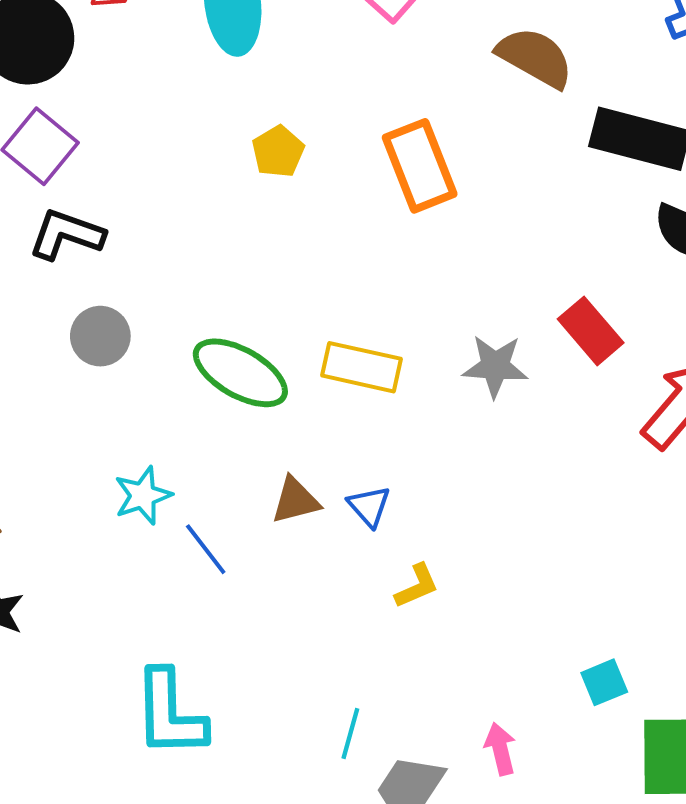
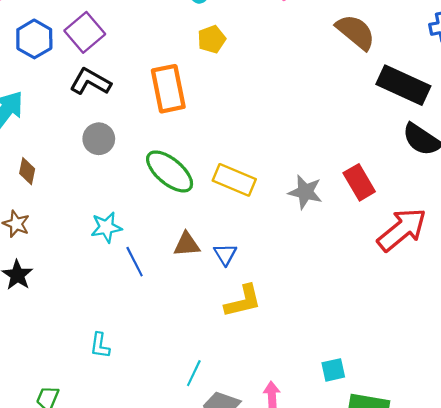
yellow pentagon: (278, 152) -> (212, 39), moved
orange rectangle: (420, 166) -> (168, 89), moved
yellow L-shape: (417, 586) -> (243, 301), size x1.5
cyan L-shape: (170, 714) -> (100, 345), size x0.5

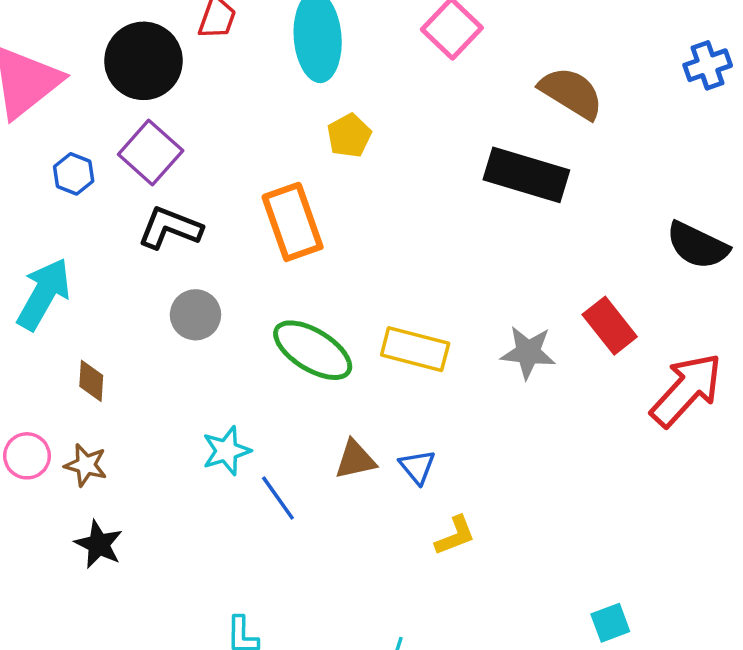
blue hexagon: (34, 39) -> (74, 174), size x0.7
black rectangle: (403, 85) -> (526, 175), moved
yellow L-shape: (243, 301) -> (455, 536), size x0.7

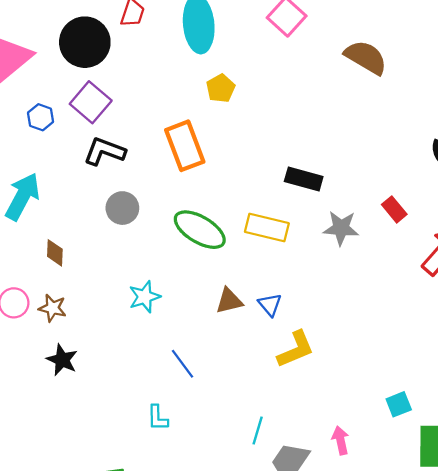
black rectangle: (526, 175) -> (304, 179), moved, size x0.7
red rectangle: (610, 326) -> (394, 209), size x0.7
blue line: (278, 498) -> (183, 364), moved
yellow L-shape: (455, 536) -> (296, 349), size x1.4

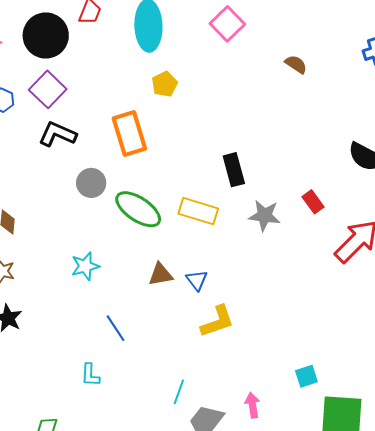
brown semicircle: (366, 57) -> (296, 64), size x0.6
black rectangle: (304, 179) -> (234, 170), turned 56
gray circle: (122, 208) -> (91, 183), moved

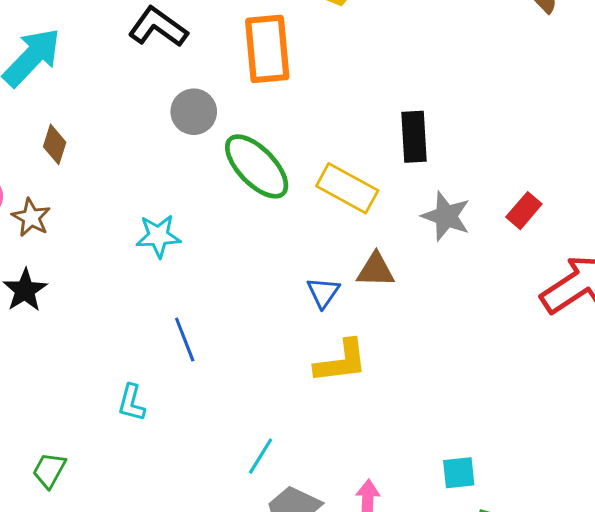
red rectangle: (313, 202) -> (524, 211), turned 65
brown triangle: (161, 274) -> (376, 270), moved

